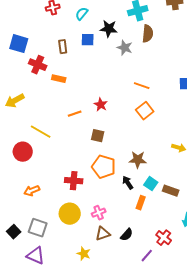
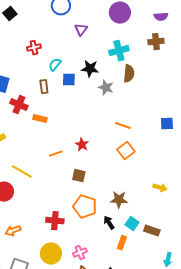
cyan semicircle: (82, 14) -> (55, 65), moved

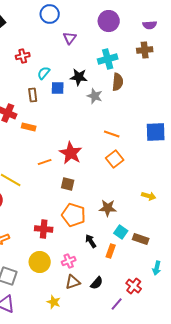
blue square: (167, 124) -> (156, 132), size x1.5
red star: (82, 145) -> (71, 153), size x1.6
black arrow: (109, 223) -> (91, 241), moved

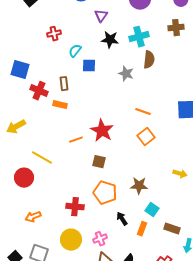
black star: (79, 77) -> (110, 40), moved
brown rectangle: (33, 95) -> (64, 84), moved
brown rectangle: (141, 239) -> (172, 229), moved

